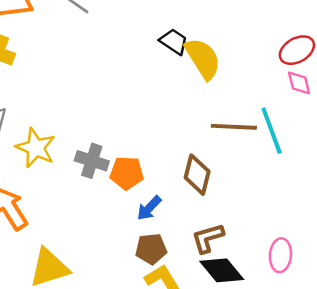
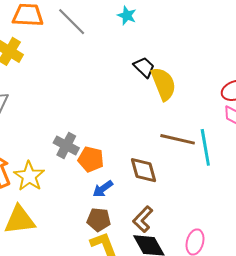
yellow star: (36, 148) -> (29, 176), moved
brown diamond: (197, 175) -> (143, 170), turned -40
brown L-shape: (208, 238) -> (143, 219), turned -40

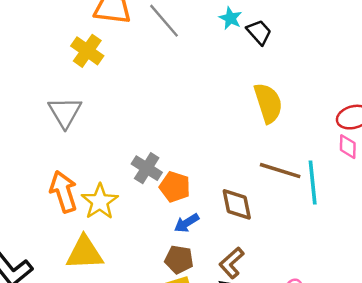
black trapezoid: (144, 67) -> (259, 32), moved

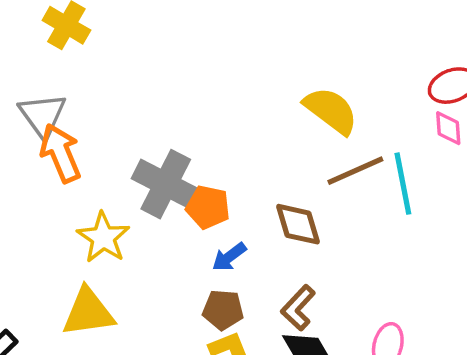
yellow semicircle: (268, 103) -> (331, 111), moved, turned -30
gray cross: (147, 168) -> (166, 184), size x1.5
brown line: (280, 171) -> (355, 171), turned -36
orange arrow: (63, 192) -> (61, 153), moved

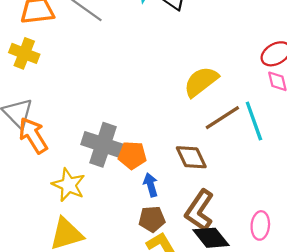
yellow semicircle: (331, 111) -> (201, 82), turned -66
blue arrow: (229, 257) -> (151, 185), turned 120
brown L-shape: (298, 308) -> (200, 210), size x1.4

